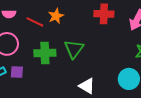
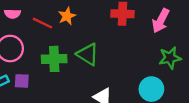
green triangle: (74, 49) -> (88, 54), turned -35

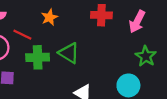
red line: (43, 23) -> (22, 35), moved
green star: (170, 58) -> (146, 56), turned -30

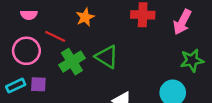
green star: (146, 56) -> (192, 60), turned 30
green cross: (38, 57) -> (72, 62), turned -30

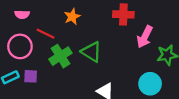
pink arrow: (182, 22) -> (145, 37), moved

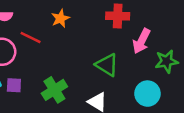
green triangle: (91, 52) -> (107, 65), moved
green cross: (60, 56) -> (54, 90), moved

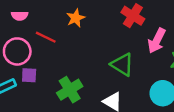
red cross: (118, 16) -> (133, 16), turned 30
purple square: (14, 85) -> (29, 75), moved

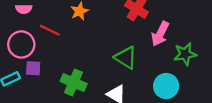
green cross: (70, 90) -> (74, 82), turned -35

